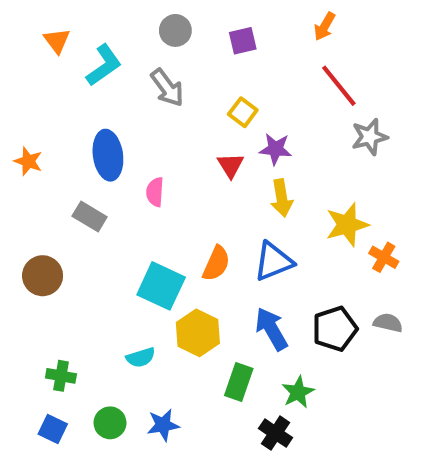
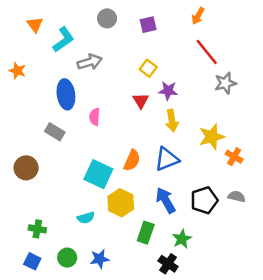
gray arrow: (167, 88) -> (90, 62), moved, turned -70
orange star: (28, 161) -> (17, 71), moved

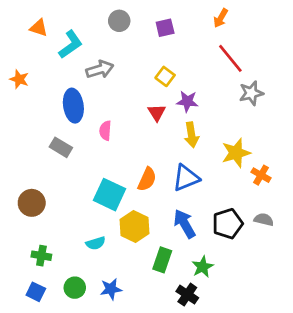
orange triangle: (35, 25) -> (39, 28), turned -35
brown circle: (26, 168) -> (32, 203), moved

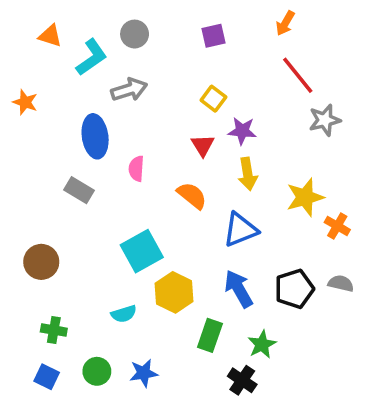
gray circle: (119, 21) -> (135, 34), moved
orange semicircle: (147, 179) -> (192, 195), moved, turned -75
cyan square: (109, 195) -> (142, 251), turned 36

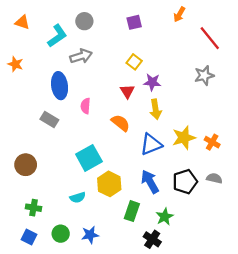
orange triangle: (50, 36) -> (22, 22), moved
red line: (298, 75) -> (210, 38), moved
yellow star: (305, 197) -> (184, 138), moved

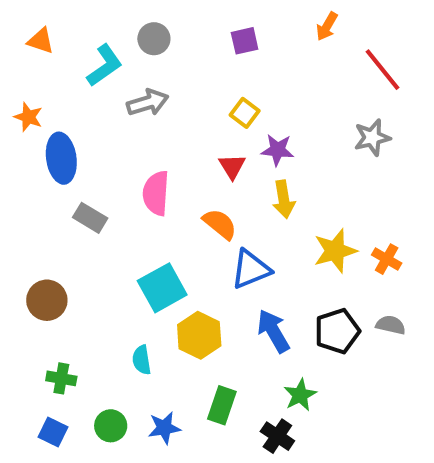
blue ellipse: (60, 86) -> (61, 158), moved
pink semicircle: (86, 106) -> (156, 193), size x1.5
blue triangle: (151, 144) -> (251, 269), moved
cyan semicircle: (78, 197) -> (142, 360), turned 98
green rectangle: (132, 211) -> (222, 405), moved

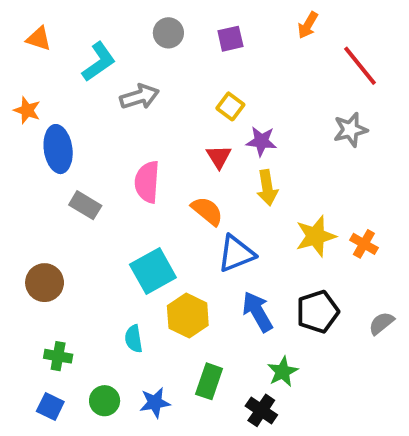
gray circle: (154, 39) -> (168, 33), moved
gray semicircle: (391, 325) -> (381, 323), moved, turned -52

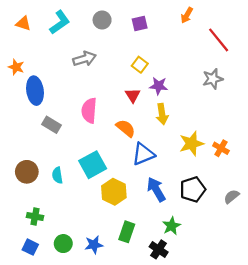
cyan L-shape: (99, 62) -> (60, 22), moved
cyan semicircle: (134, 339) -> (57, 175), moved

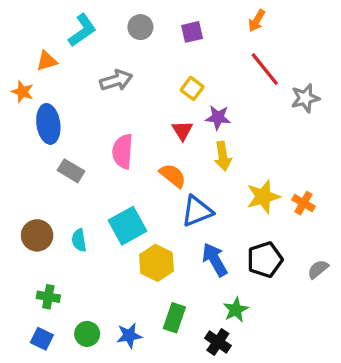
orange triangle: (23, 23) -> (47, 61), moved, turned -35
red line: (219, 40) -> (265, 69), moved
gray star: (213, 79) -> (305, 98), moved

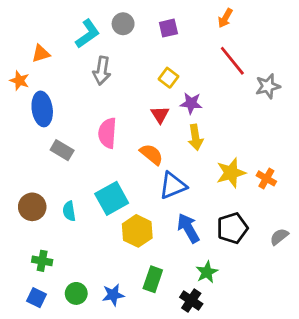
cyan L-shape: (82, 30) -> (88, 34), moved
gray arrow: (116, 80) -> (102, 71), turned 116

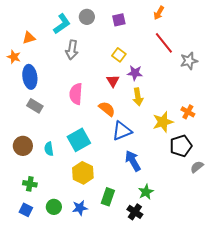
gray rectangle: (62, 150) -> (35, 106), moved
orange cross: (266, 178) -> (188, 112), moved
black pentagon: (232, 228) -> (181, 146), moved
yellow hexagon: (137, 231) -> (83, 173), moved

